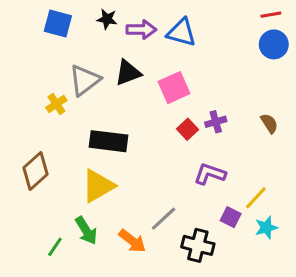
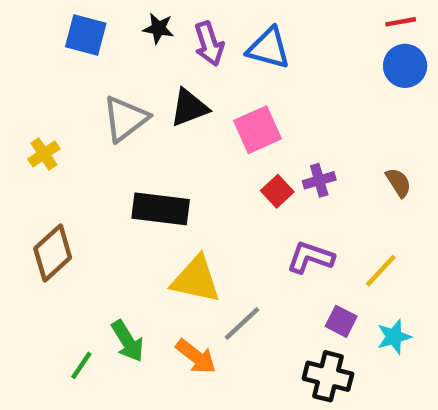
purple arrow: (141, 30) -> (209, 44), turned 72
yellow cross: (56, 104) -> (44, 154), moved
yellow triangle: (98, 186) -> (196, 279), moved, turned 42
yellow line: (256, 198) -> (381, 271), moved
black cross: (198, 245) -> (328, 376), moved

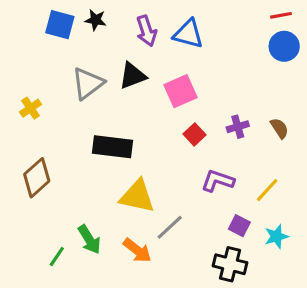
black star: (158, 28) -> (95, 20), moved
purple cross: (319, 180) -> (238, 127), moved

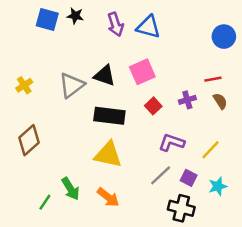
red line: (281, 15) -> (213, 79), moved
black triangle: (133, 76) -> (105, 76), moved, turned 40
gray triangle: (88, 83) -> (72, 85), moved
black rectangle: (112, 147) -> (109, 116), moved
gray line: (170, 227) -> (161, 175), moved

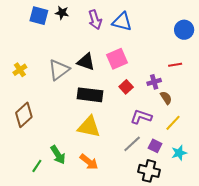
brown semicircle: (220, 101) -> (166, 98), moved

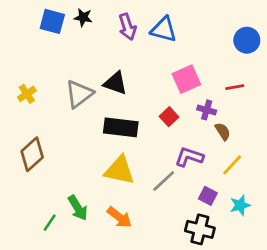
pink square: (117, 59) -> (186, 79), moved
purple cross: (154, 82) -> (207, 110), turned 32
gray line: (132, 144) -> (164, 181), moved

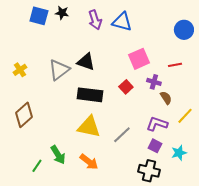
purple L-shape: (189, 157) -> (157, 124), moved
yellow line: (232, 165) -> (185, 116), moved

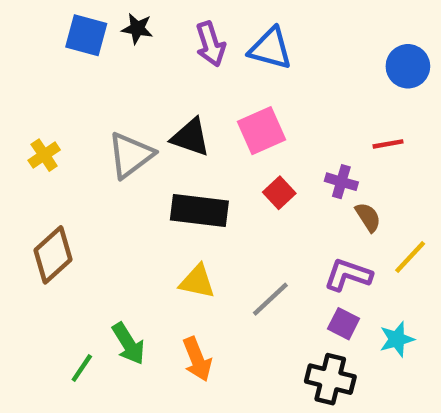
pink square: (139, 59) -> (261, 131), moved
yellow triangle: (89, 127) -> (197, 281), size x0.7
orange arrow: (89, 162) -> (197, 359), turned 30

